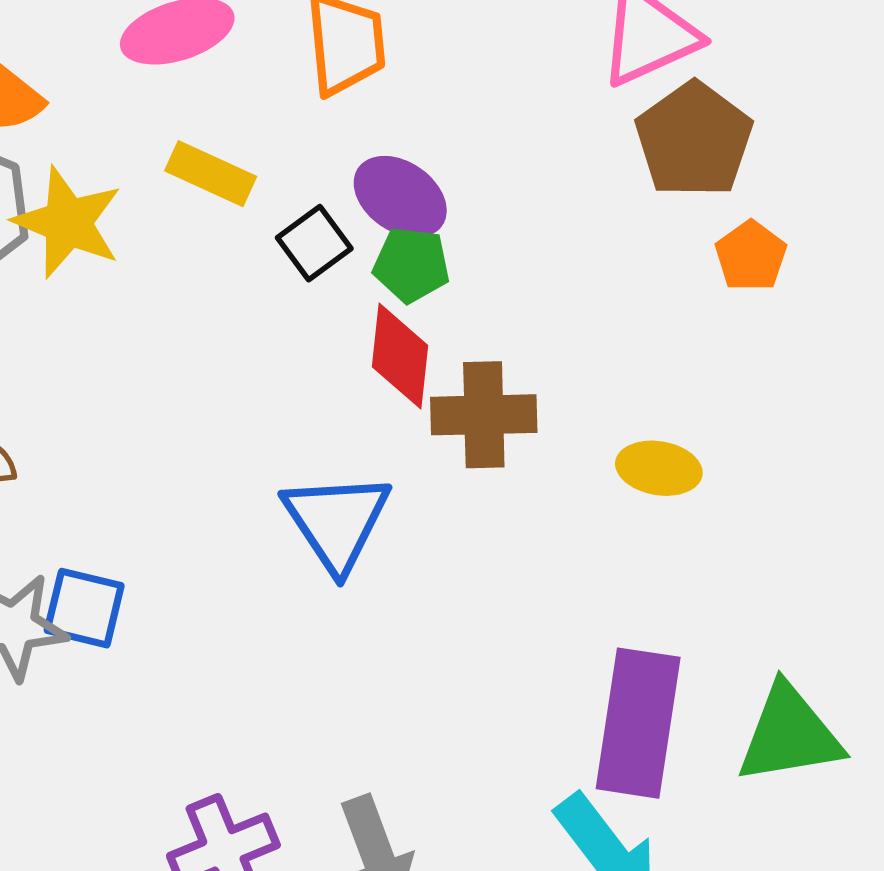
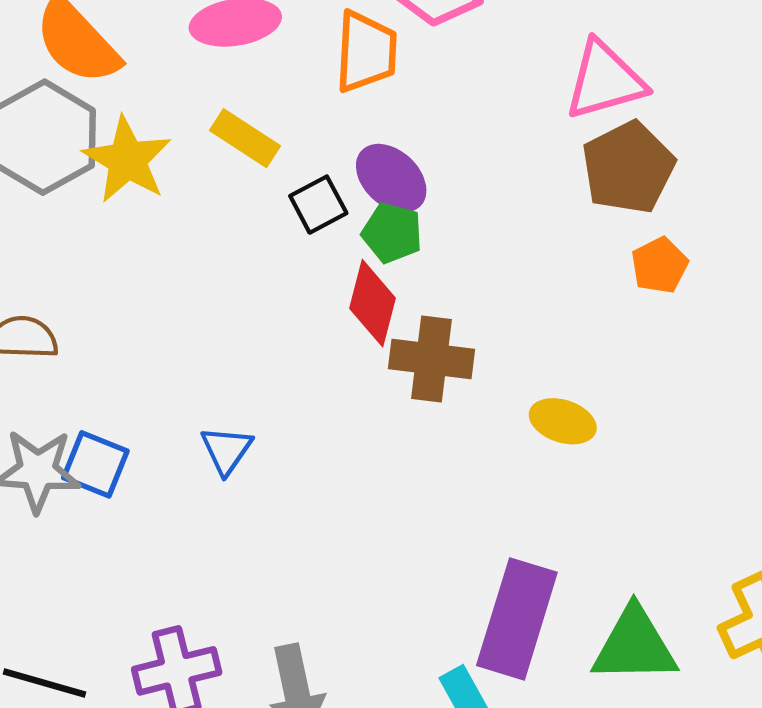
blue triangle: (337, 522) -> (226, 450), moved, size x0.6

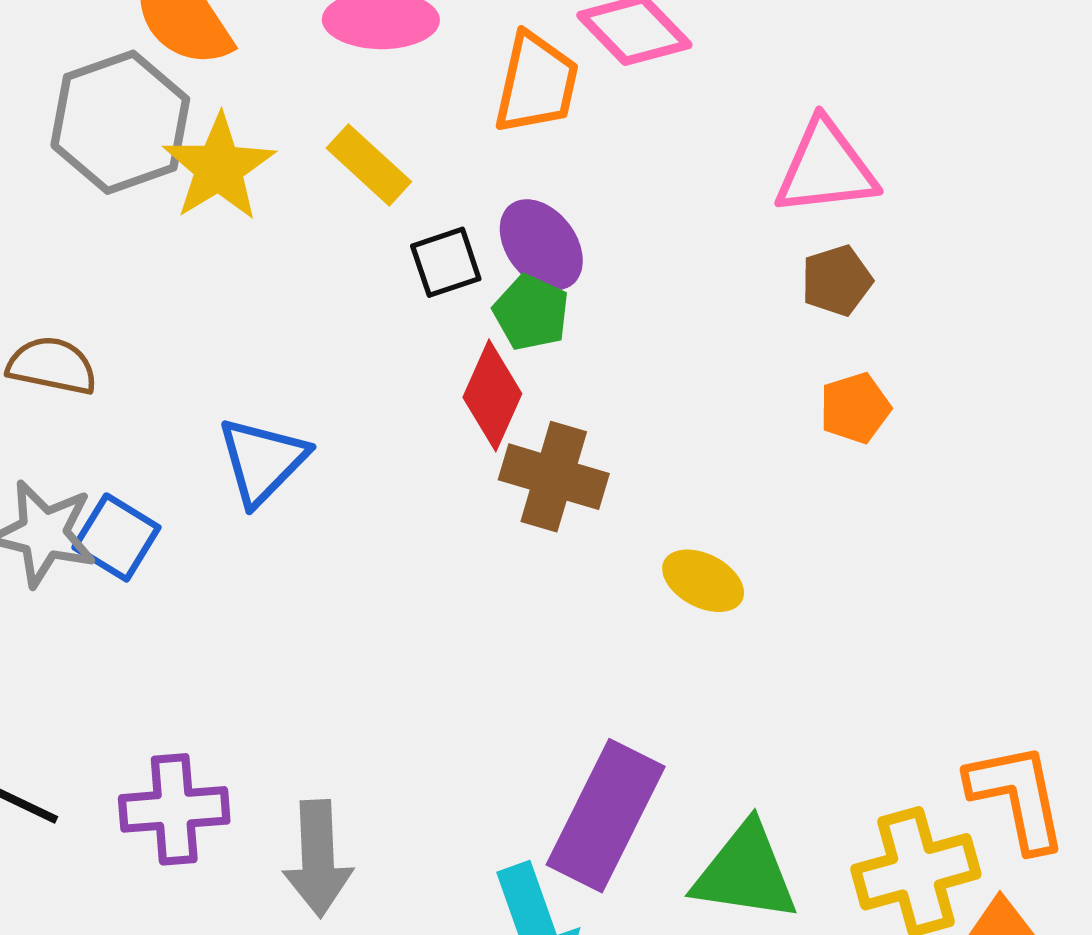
brown pentagon: (628, 167) -> (837, 281), size x0.6
blue triangle: (226, 450) -> (262, 461), moved, size x1.4

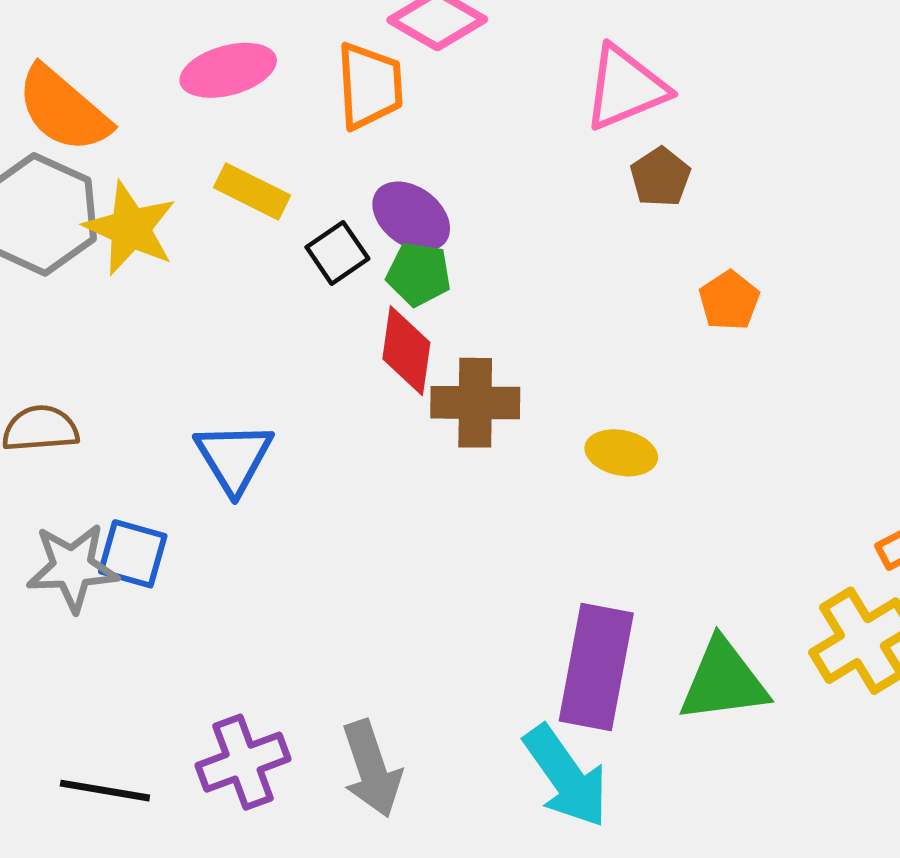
orange pentagon: (855, 408) -> (729, 301), moved

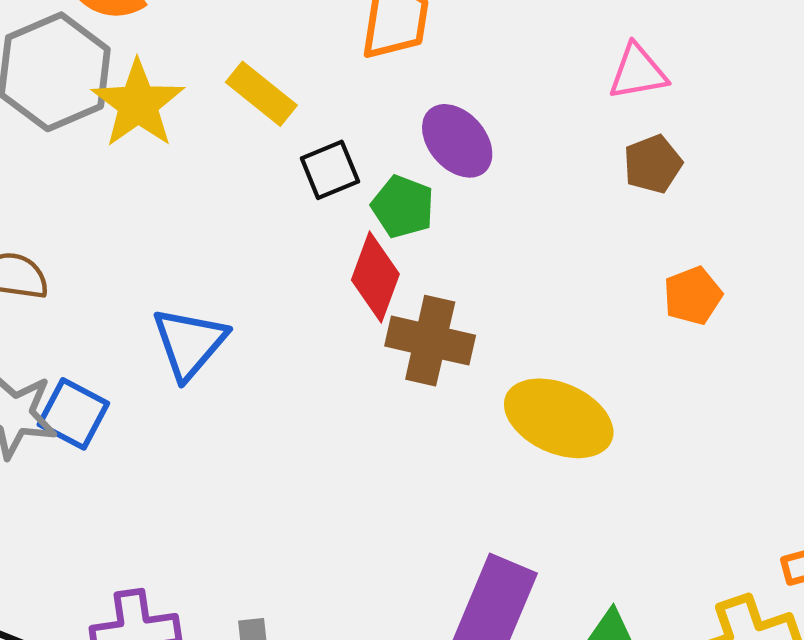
pink triangle: (625, 88) -> (638, 72), size x0.7
purple ellipse: (411, 216) -> (457, 141), moved
yellow ellipse: (621, 453) -> (559, 418), size x1.6

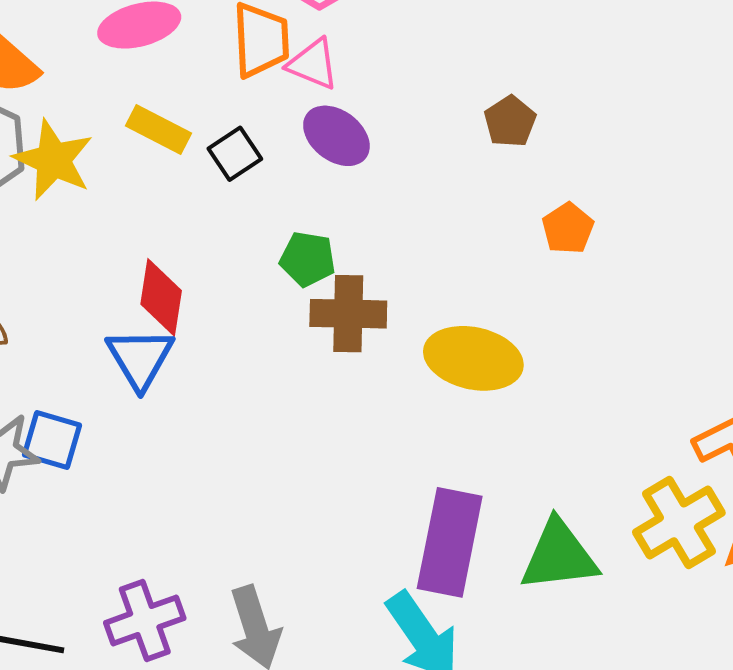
pink triangle: (638, 72) -> (313, 64), moved, turned 44
black square: (330, 170) -> (235, 154), moved
green pentagon: (403, 207) -> (308, 259), moved
red diamond: (375, 277) -> (161, 297), moved

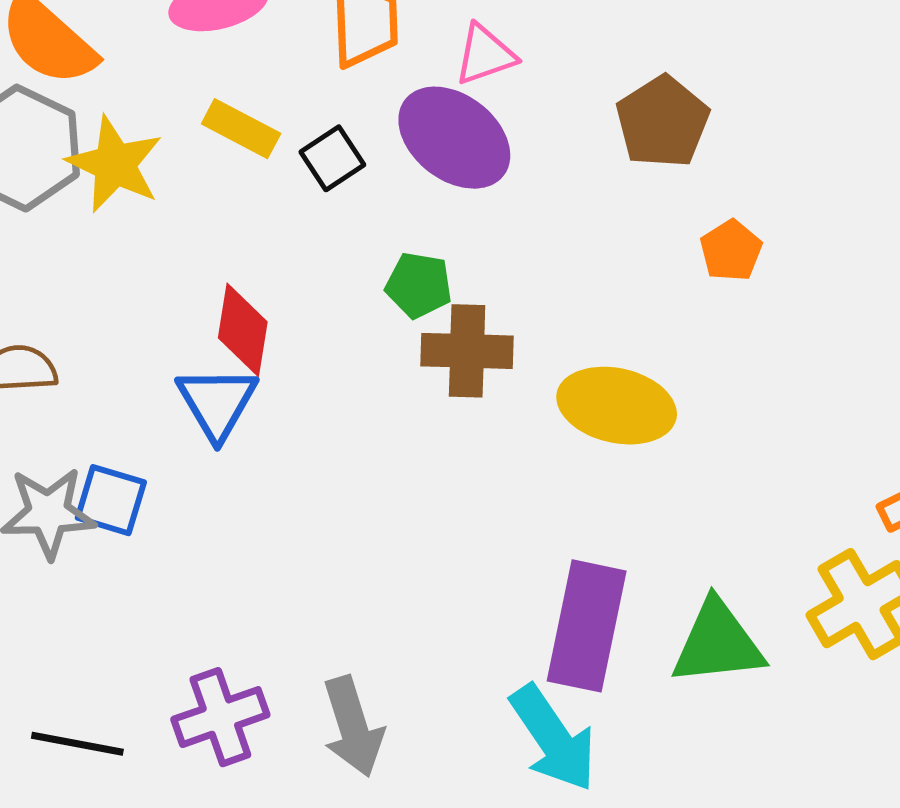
pink triangle: (313, 64) -> (485, 55), moved, turned -42
brown pentagon: (510, 121) -> (662, 122), size x1.5
purple ellipse: (336, 136) -> (454, 138), size x1.4

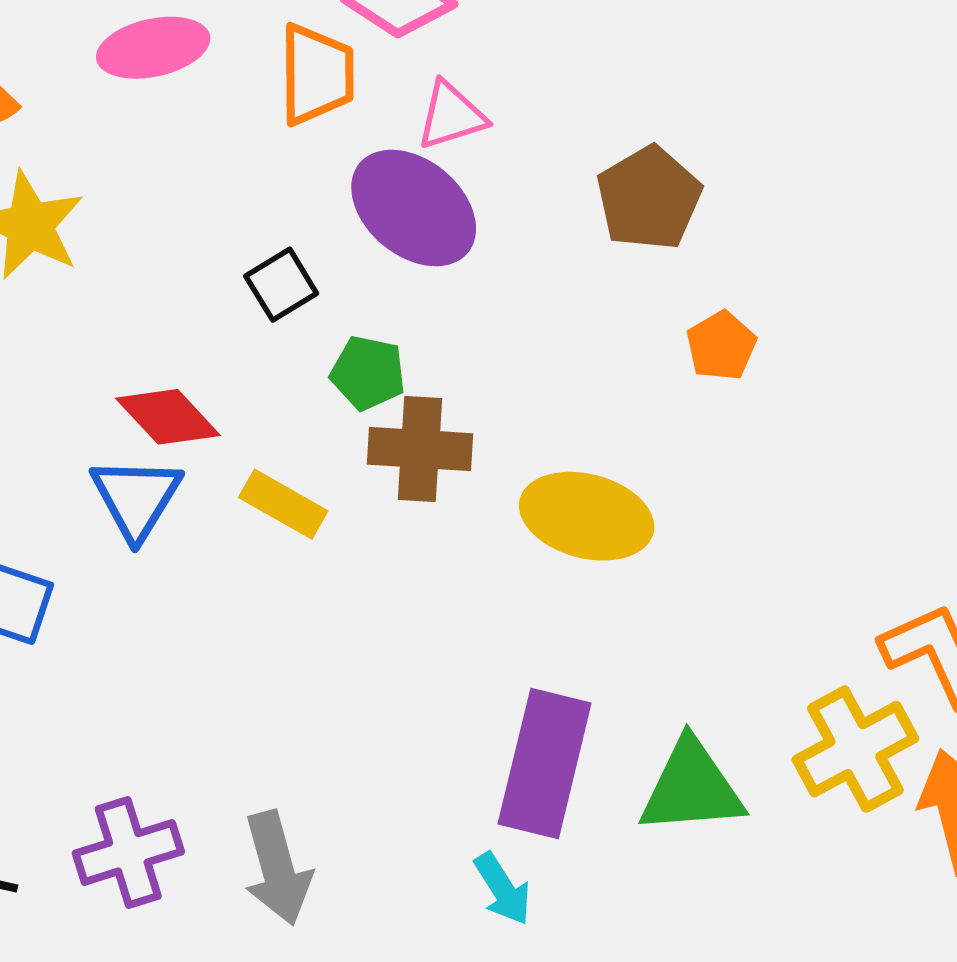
yellow rectangle: (241, 129) -> (283, 504), moved
black square: (332, 158) -> (281, 285), moved
red diamond: (243, 330) -> (168, 417), turned -54
cyan arrow: (553, 738) -> (503, 889), size x0.6

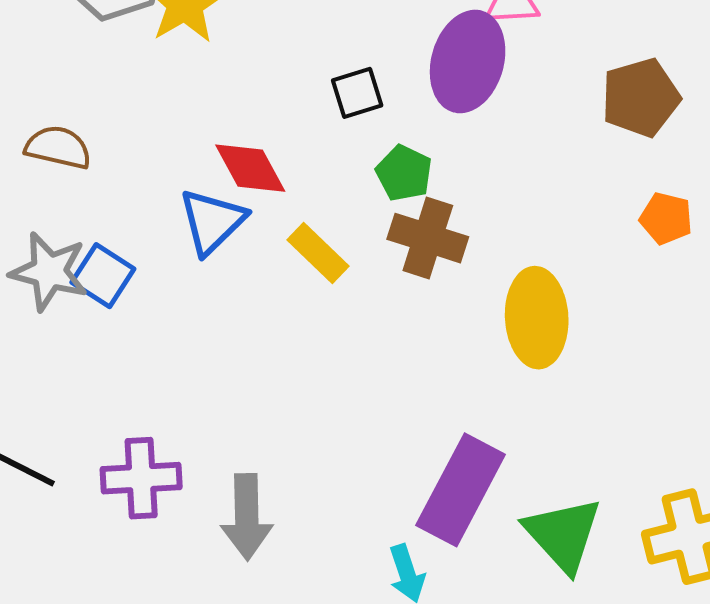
purple ellipse: (414, 208) -> (468, 61), turned 52
orange pentagon: (721, 346) -> (666, 218), turned 30
yellow ellipse: (587, 516) -> (537, 318), turned 58
green triangle: (692, 787) -> (563, 534), turned 38

